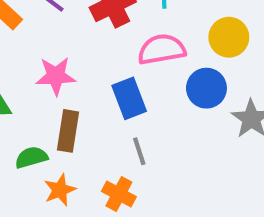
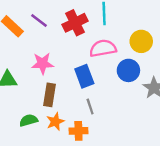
green semicircle: (31, 157) -> (29, 120), moved
orange star: (60, 190) -> (55, 122), moved
orange cross: (119, 194) -> (78, 131), turned -30

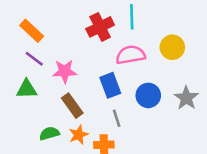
purple line: (39, 20) -> (34, 59), moved
blue circle: (128, 70) -> (148, 95), moved
brown rectangle: (49, 95) -> (72, 106), turned -45

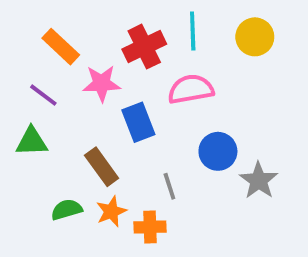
orange rectangle: (32, 31) -> (61, 47), moved
yellow circle: (172, 47) -> (255, 37), moved
pink star: (65, 71) -> (102, 83), moved
blue rectangle: (110, 85) -> (138, 122), moved
gray star: (186, 98) -> (259, 180), moved

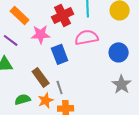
blue circle: (218, 151) -> (119, 52), moved
gray line: (169, 186) -> (60, 87), moved

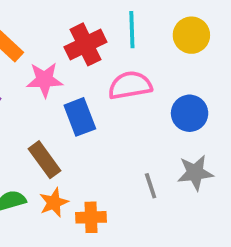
gray star: (122, 84) -> (195, 173), turned 30
gray line: (60, 87) -> (151, 186), moved

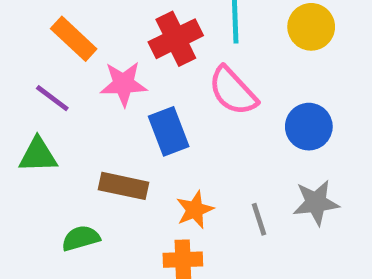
pink semicircle: (130, 85) -> (233, 91), turned -123
brown rectangle: (45, 160) -> (124, 186), turned -42
orange star: (54, 202) -> (195, 210), moved

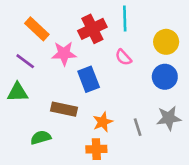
yellow circle: (311, 27) -> (166, 42), moved
pink semicircle: (233, 91) -> (123, 57), size x0.6

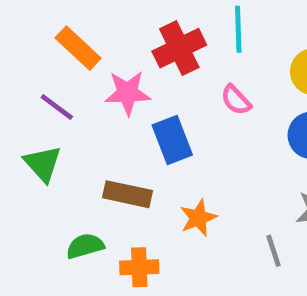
green triangle: (17, 92) -> (43, 164), turned 50
gray line: (138, 127) -> (274, 251), moved
orange cross: (96, 149) -> (139, 267), moved

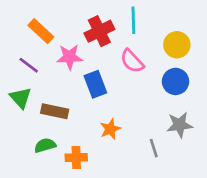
pink semicircle: (236, 100) -> (132, 61), size x1.4
brown rectangle: (127, 194) -> (55, 111), moved

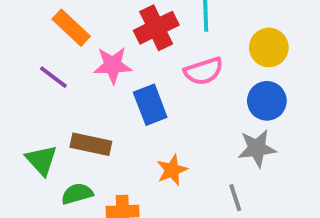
pink semicircle: (132, 61) -> (204, 71), turned -65
green triangle: (21, 98) -> (42, 160), moved
gray star: (180, 125) -> (257, 148), moved

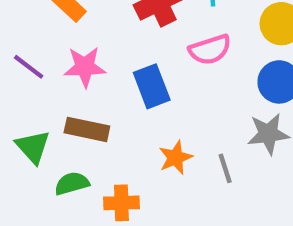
pink star: (113, 65) -> (85, 67), moved
purple line: (53, 77) -> (29, 67), moved
gray line: (235, 198) -> (225, 168), moved

